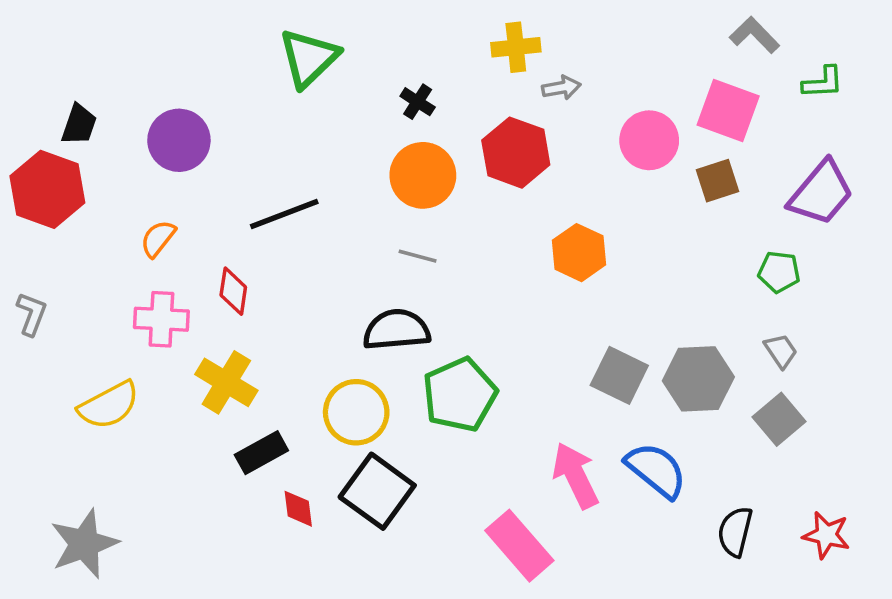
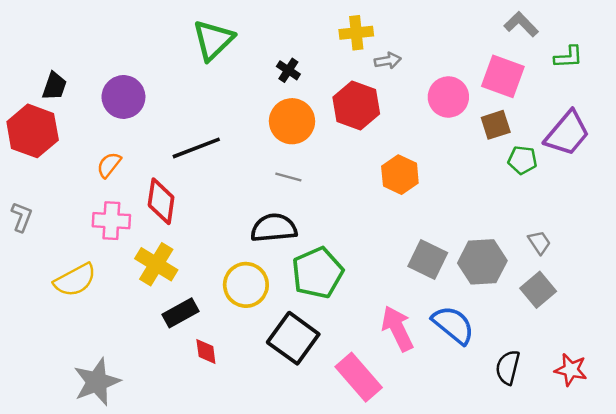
green pentagon: (779, 272) -> (522, 160), moved
red diamond: (233, 291) -> (161, 201), size x1.4
black square: (377, 491) -> (293, 338), moved
gray star: (84, 544) -> (97, 382), moved

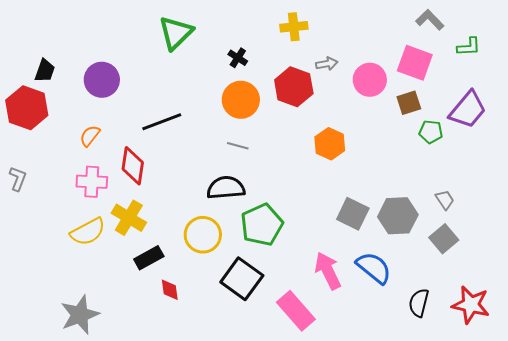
gray arrow: (388, 61) -> (327, 64), moved
yellow semicircle: (75, 280) -> (88, 232), moved
red star: (571, 370) -> (471, 305), size x1.4

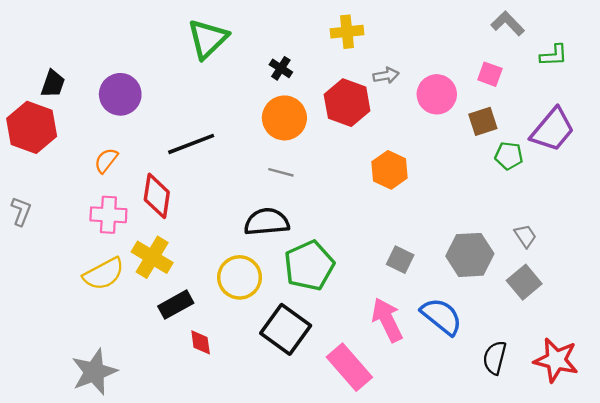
pink square: (415, 63) -> (490, 74), size x0.6
gray square: (353, 214) -> (400, 260), moved, size x0.7

